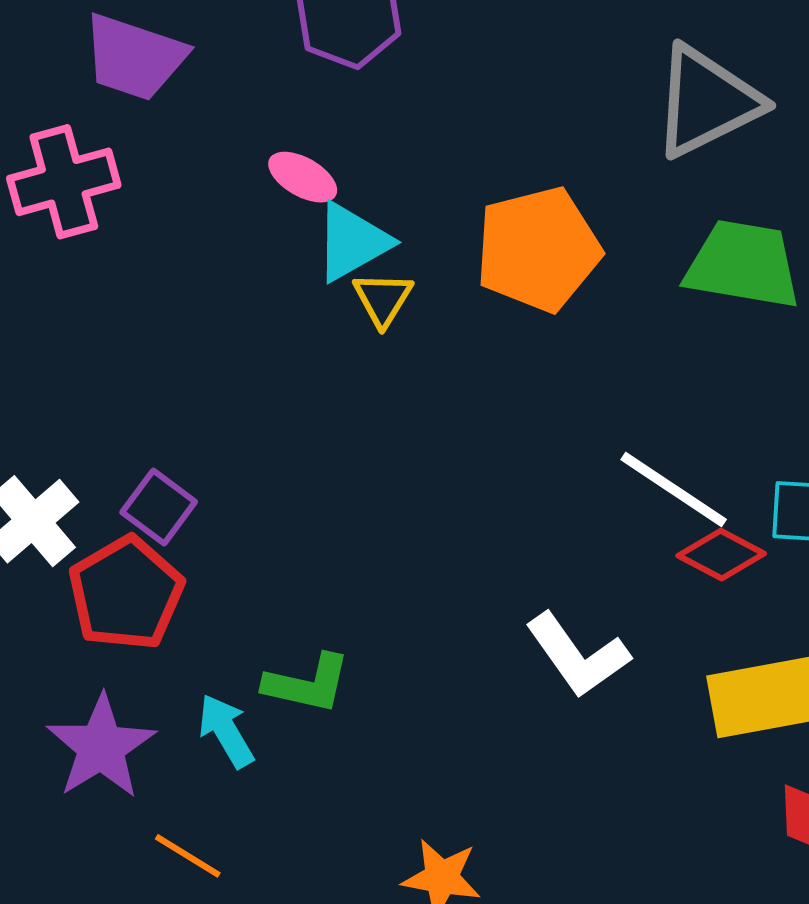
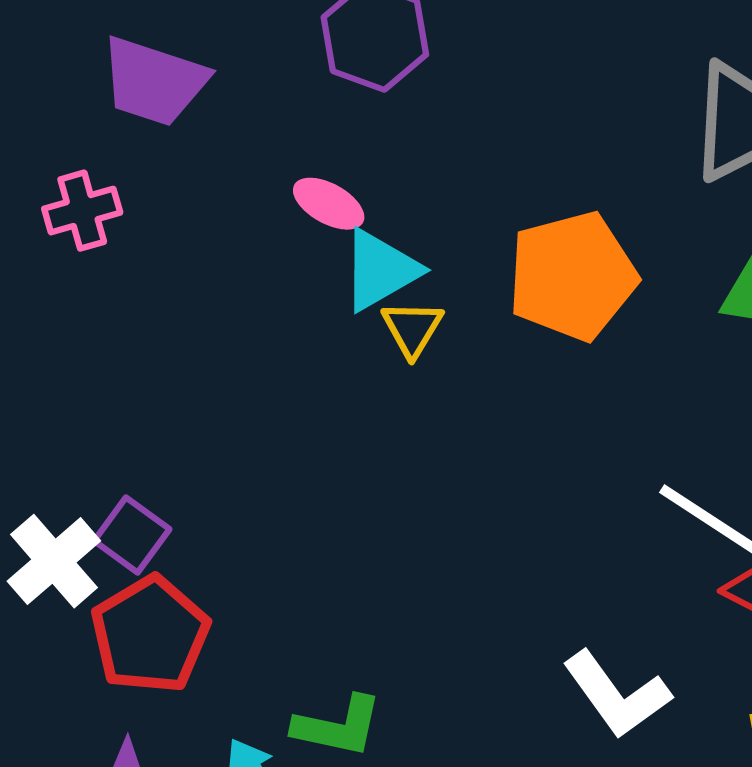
pink cross: (64, 182) -> (82, 211), size x0.7
purple square: (159, 507) -> (132, 535), moved

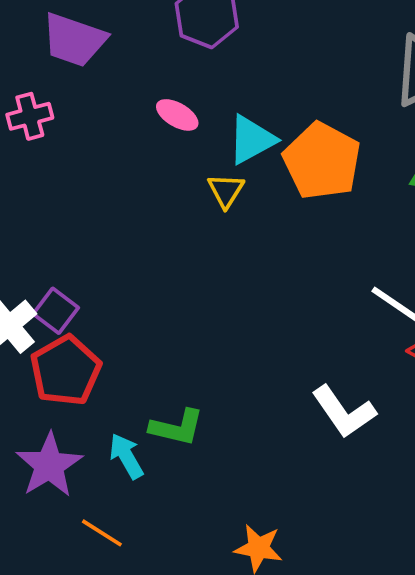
cyan triangle: (380, 270) -> (252, 140), moved
orange pentagon: (572, 276) -> (322, 161), turned -30

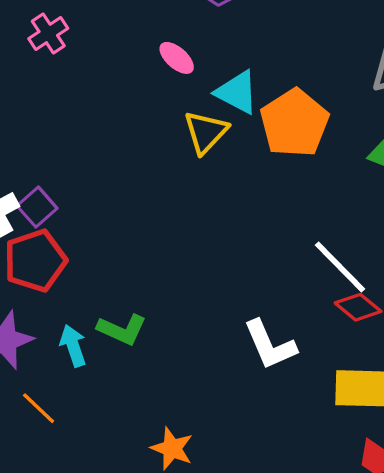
pink cross: (30, 116) -> (48, 33), turned -30
cyan triangle: (252, 140) -> (237, 92), turned 45
yellow triangle: (226, 191) -> (206, 132), size x1.4

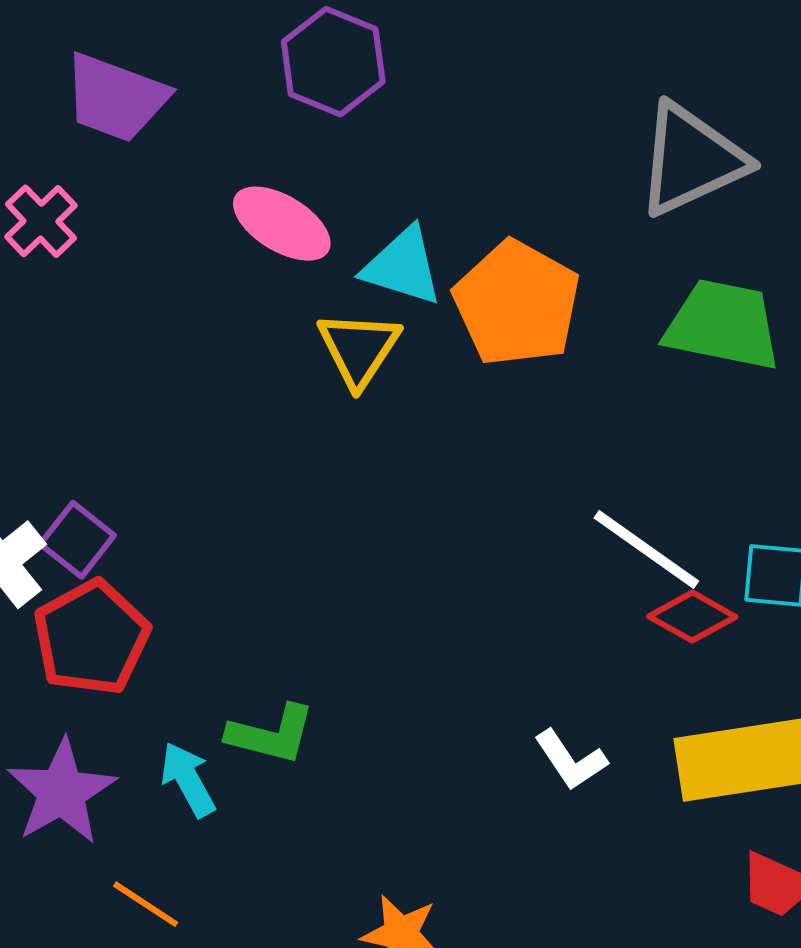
pink ellipse: (177, 58) -> (282, 224), size x1.4
white L-shape: (270, 345) -> (571, 760), moved, size x0.7

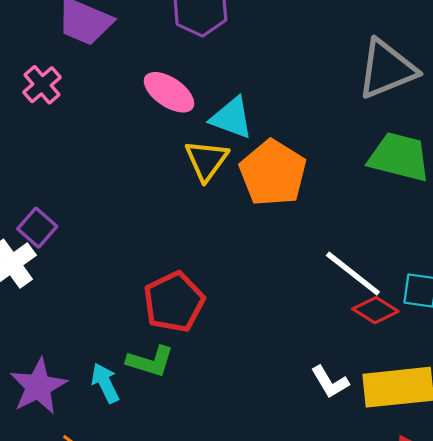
orange pentagon: (517, 303) -> (273, 173), moved
purple square: (77, 540) -> (37, 228), moved
red pentagon: (91, 638) -> (174, 302), moved
white L-shape: (571, 760) -> (330, 382), moved

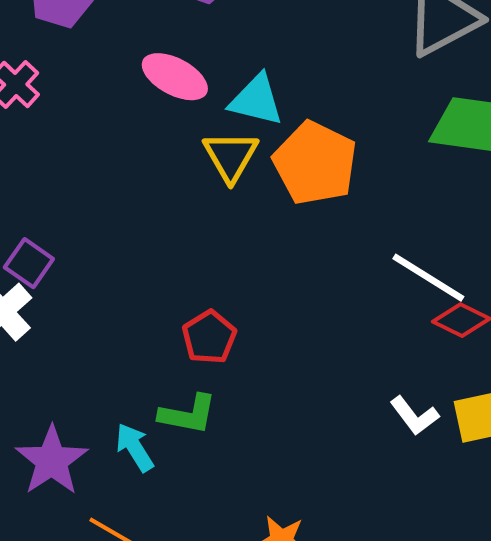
red pentagon: (174, 302) -> (209, 337), size x0.7

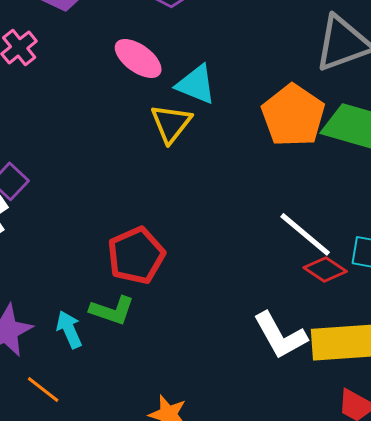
orange pentagon: (315, 163) -> (293, 115), moved
red pentagon: (209, 337) -> (136, 255), size x1.4
white L-shape: (414, 416) -> (280, 335), size x1.5

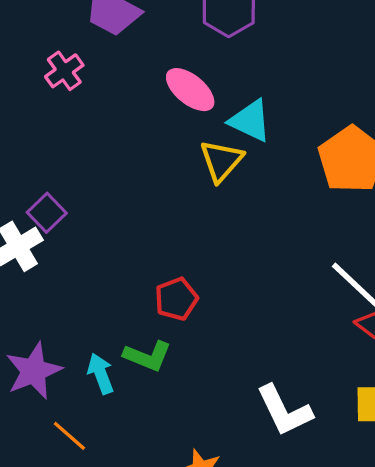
red pentagon: (136, 255) -> (176, 299), size x0.7
white L-shape: (280, 335) -> (284, 411), moved

